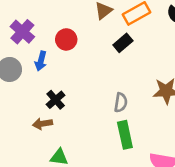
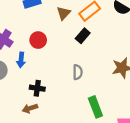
black cross: (56, 100) -> (37, 88), turned -32
gray semicircle: (121, 102) -> (78, 72), moved

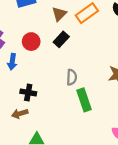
black rectangle: (83, 36) -> (61, 39), moved
green rectangle: (95, 107) -> (84, 100), moved

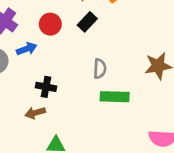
blue arrow: (12, 62) -> (27, 49), turned -119
green rectangle: (84, 100) -> (115, 97), turned -70

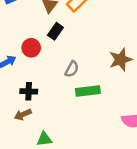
red circle: (50, 24) -> (31, 48), moved
gray semicircle: (100, 69) -> (72, 69), turned 35

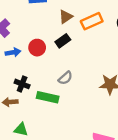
green rectangle: (88, 91) -> (48, 97), moved

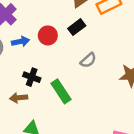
gray semicircle: (65, 78) -> (88, 60), moved
green rectangle: (48, 97) -> (61, 91), turned 45

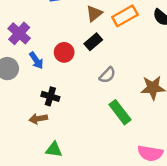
blue arrow: (21, 42) -> (36, 61), turned 70
green rectangle: (61, 91) -> (120, 112), moved

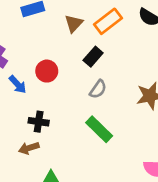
black rectangle: (93, 42) -> (93, 57), moved
green rectangle: (120, 112) -> (99, 129), moved

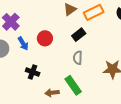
gray semicircle: (98, 89) -> (78, 58), turned 136
brown arrow: (29, 148) -> (52, 93), moved

